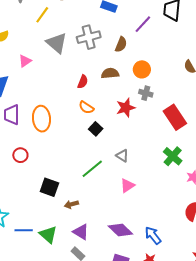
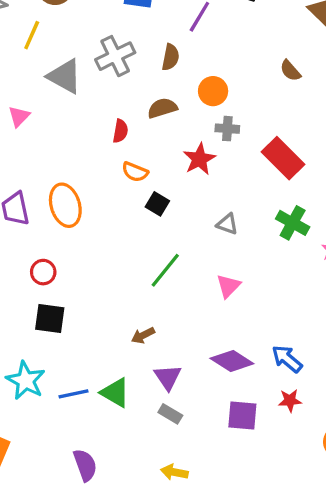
gray triangle: (122, 156) -> (227, 224), moved
black square: (49, 187) -> (50, 318), moved
purple triangle: (81, 232) -> (168, 377), turned 36

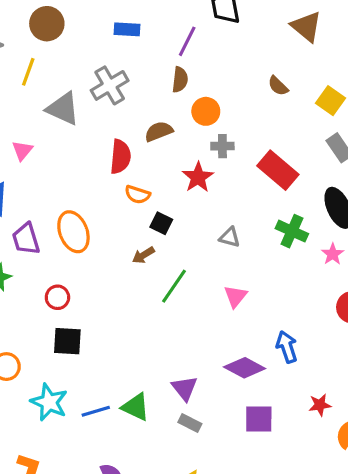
brown semicircle: (170, 57) -> (180, 80), moved
red semicircle: (120, 131) -> (120, 157), size x1.5
brown arrow: (143, 335) -> (143, 255), moved
blue arrow: (287, 359) -> (287, 347), moved, turned 36
red star: (290, 400) -> (320, 405), moved

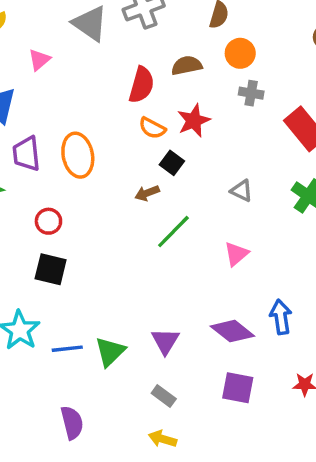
red star: (198, 177) -> (194, 121), moved
green triangle: (136, 407) -> (110, 352), turned 40
gray rectangle: (190, 423) -> (164, 396), moved

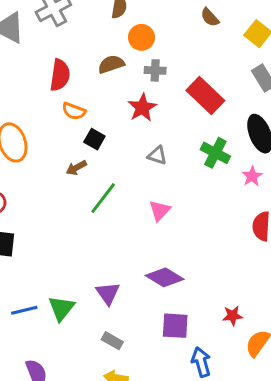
brown semicircle: (187, 66) -> (111, 64), moved
red star: (194, 121) -> (142, 108), moved
blue arrow: (281, 317) -> (201, 362), moved

